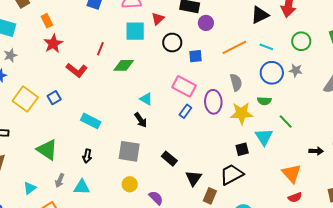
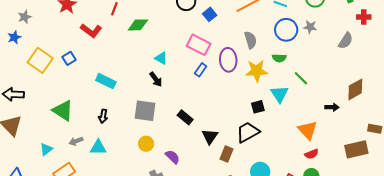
blue square: (195, 56) -> (210, 14), turned -32
gray arrow: (60, 180) -> (76, 141), turned 48

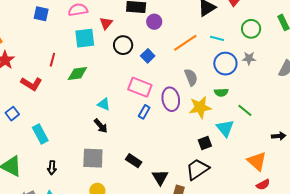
cyan rectangle: (106, 81) -> (40, 134), moved, turned 42

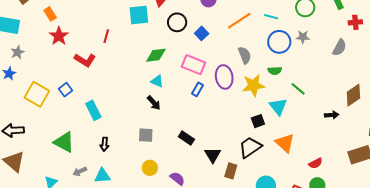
green diamond: (77, 73) -> (156, 55), moved
gray square: (93, 158) -> (146, 135), size x0.7
orange triangle: (257, 161) -> (285, 143), moved

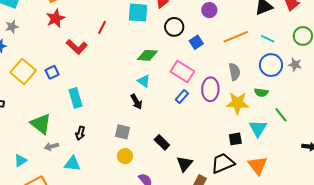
yellow circle: (150, 168) -> (125, 156), moved
gray arrow: (80, 172) -> (51, 146), moved

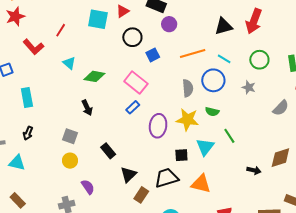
green diamond: (147, 55) -> (94, 76), moved
blue circle: (271, 65) -> (213, 80), moved
cyan triangle: (144, 81) -> (69, 63), moved
purple ellipse: (210, 89) -> (158, 126), moved
orange triangle: (258, 165) -> (201, 184), turned -45

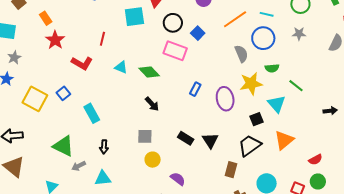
green diamond: (94, 76) -> (149, 72), turned 55
pink rectangle: (136, 82) -> (175, 51), moved
black triangle: (128, 175) -> (210, 140), moved
orange triangle: (201, 184) -> (284, 140), turned -35

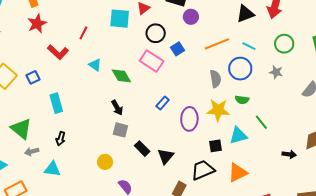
cyan triangle: (276, 104) -> (238, 136), turned 42
gray square: (145, 136) -> (120, 130), moved

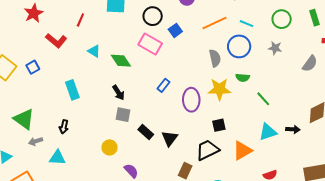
cyan rectangle: (56, 103) -> (72, 90), moved
cyan triangle: (238, 136) -> (268, 132), moved

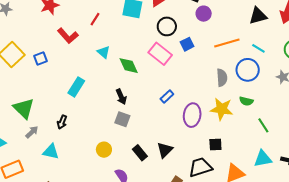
cyan rectangle: (72, 90) -> (76, 87), turned 42
black rectangle: (146, 132) -> (140, 153), moved
gray arrow: (36, 141) -> (32, 132), turned 144

